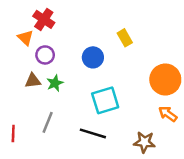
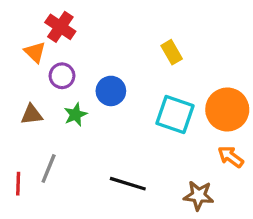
blue circle: (93, 57) -> (111, 91), moved
brown triangle: (33, 81) -> (32, 115), moved
cyan square: (105, 100) -> (175, 115), moved, turned 36
gray line: (48, 122) -> (49, 169), moved

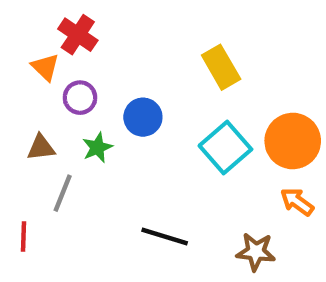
yellow rectangle: (172, 52) -> (221, 67), size x1.4
cyan square: (175, 115) -> (225, 148), turned 30
gray line: (49, 169) -> (63, 193), moved

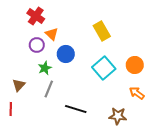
orange triangle: (45, 67) -> (52, 34), moved
orange circle: (293, 141) -> (135, 65), size x0.7
brown triangle: (41, 148) -> (19, 85), moved, turned -40
gray line: (63, 193) -> (49, 89), moved

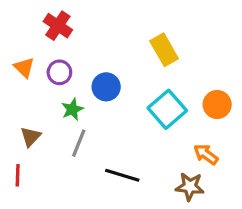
orange triangle: (52, 34) -> (24, 67), moved
orange arrow: (137, 93) -> (206, 154), moved

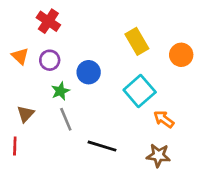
orange circle: (217, 104) -> (181, 55), moved
gray line: (79, 143) -> (66, 119), turned -45
orange arrow: (206, 154) -> (164, 119), moved

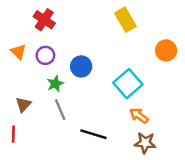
yellow rectangle: (137, 41) -> (125, 20), moved
orange arrow: (164, 119) -> (139, 116), moved

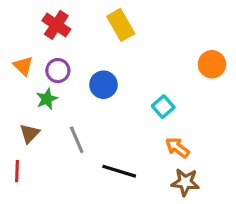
yellow rectangle: (125, 20) -> (121, 25), moved
green star: (55, 84) -> (47, 99), moved
cyan square: (128, 84) -> (163, 107), size x0.6

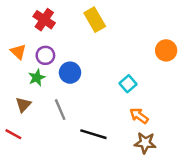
blue circle: (103, 85) -> (70, 73), moved
red line: (17, 171) -> (13, 134), turned -63

